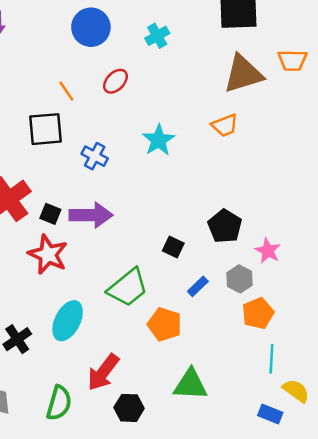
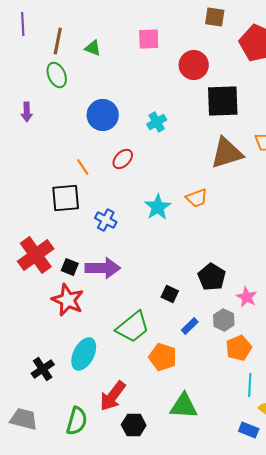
orange trapezoid: (225, 125) -> (197, 198), moved

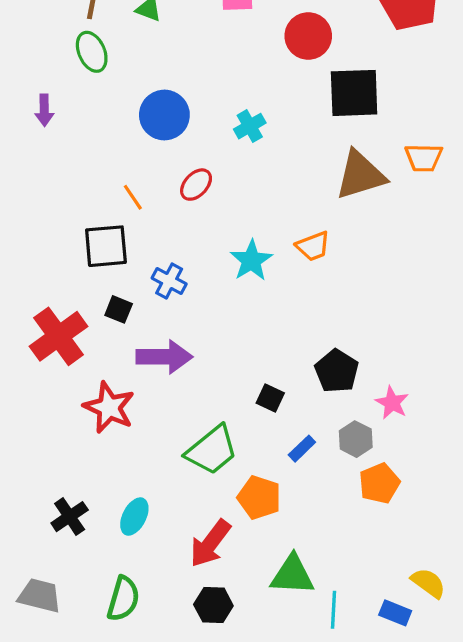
black square: (70, 267) -> (119, 309), moved
cyan ellipse: (84, 354) -> (134, 517), moved, size x0.7
cyan line: (250, 385) -> (334, 610), moved
red arrow: (113, 396) -> (210, 543), moved

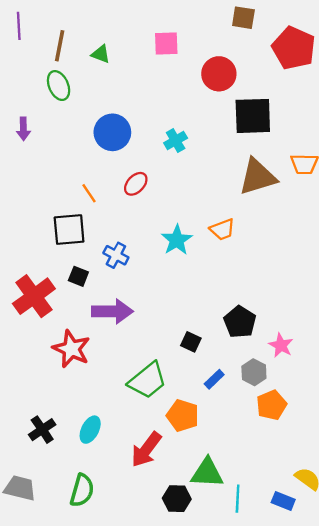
black hexagon: (213, 605) -> (177, 499), moved

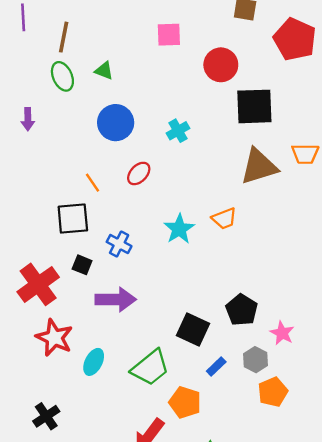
green triangle: (101, 54) -> (104, 71), moved
black square: (191, 342) -> (193, 330), size x1.6
red star: (71, 349) -> (54, 338), moved
cyan ellipse: (90, 430) -> (94, 362), moved

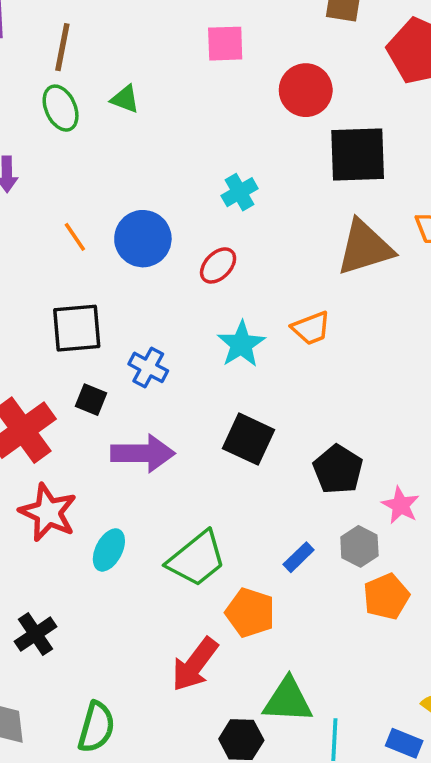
blue circle: (116, 123) -> (143, 239), moved
red ellipse: (139, 173) -> (218, 265), moved
orange line: (92, 183) -> (75, 237), moved
black square: (193, 330) -> (248, 439), moved

